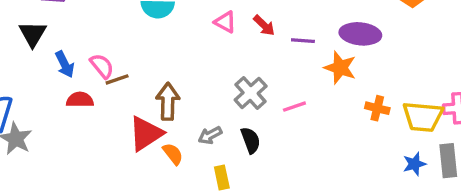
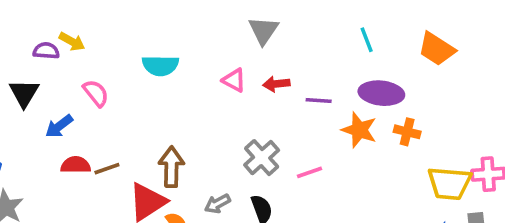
red arrow: (264, 25) -> (276, 84), turned 130
blue arrow: (65, 64) -> (59, 126), turned 80
pink semicircle: (102, 66) -> (96, 93), moved
brown line: (117, 79) -> (107, 169), moved
orange cross: (377, 108) -> (407, 132), moved

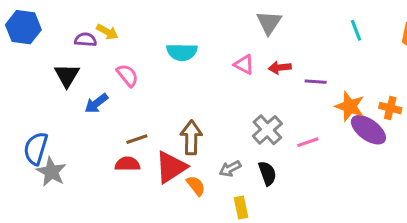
purple ellipse: (381, 93) -> (368, 130), moved, turned 30
red semicircle: (76, 165) -> (127, 164), moved

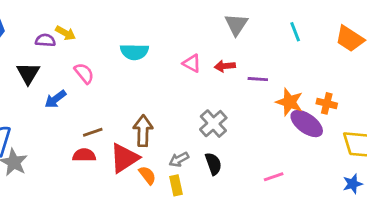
gray triangle: (269, 23) -> (236, 24), moved
pink line: (308, 142) -> (274, 177), moved
yellow rectangle: (241, 207) -> (176, 185), moved

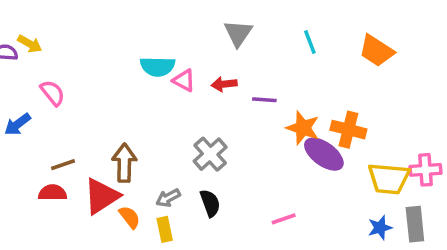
cyan semicircle: (134, 52) -> (158, 67), moved
orange cross: (327, 103) -> (348, 130), size x1.4

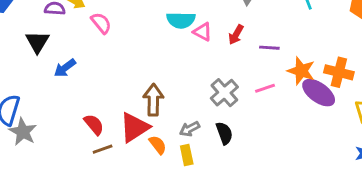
red arrow: (224, 84) -> (236, 35), turned -54
pink semicircle: (53, 93) -> (101, 23), moved
brown line: (63, 165) -> (103, 149), moved
red semicircle: (53, 193) -> (94, 124), turned 50
pink line: (284, 219) -> (265, 88), moved

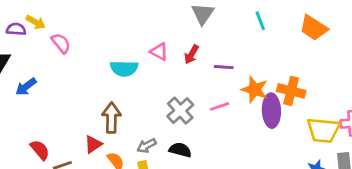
cyan semicircle: (181, 20) -> (124, 68), moved
purple ellipse: (319, 93) -> (271, 111), turned 52
red semicircle: (94, 124) -> (40, 150), moved
red triangle: (134, 127) -> (93, 144), size x0.6
black semicircle: (224, 133) -> (180, 150), turned -55

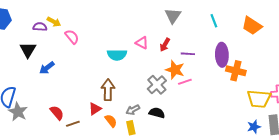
orange star: (255, 90) -> (175, 70), moved
purple ellipse: (271, 111) -> (222, 55), moved

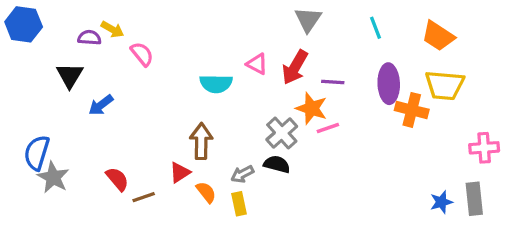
red arrow: (165, 45) -> (295, 67), size x1.5
yellow trapezoid: (259, 99) -> (445, 85), moved
black semicircle: (157, 113) -> (277, 164), moved

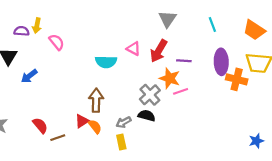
yellow arrow: (112, 29) -> (37, 26), turned 72
orange semicircle: (206, 192) -> (95, 127), moved

